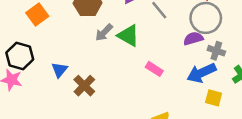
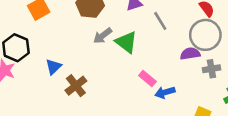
gray cross: (216, 51) -> (211, 69), turned -36
blue arrow: (201, 73) -> (165, 92), moved, size x0.7

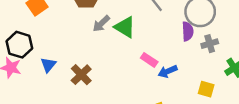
purple semicircle: (190, 54) -> (188, 31), turned 102
blue triangle: (53, 67) -> (48, 65), moved

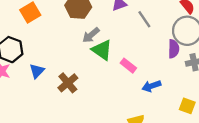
green triangle: (125, 27) -> (102, 50), moved
pink rectangle: (149, 60) -> (128, 66), moved

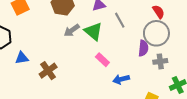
green triangle: (102, 50) -> (93, 31), moved
blue triangle: (37, 71) -> (22, 58), turned 32

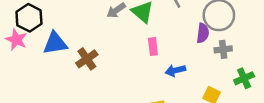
blue triangle: (22, 58) -> (55, 43), size x1.5
pink rectangle: (102, 60) -> (153, 46), turned 40

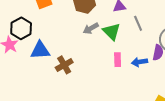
blue arrow: (175, 70) -> (139, 62), moved

